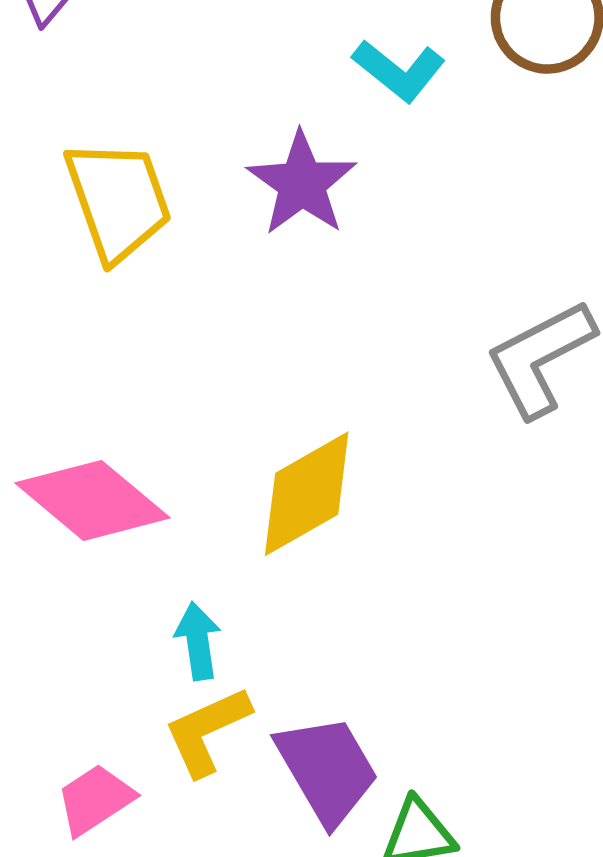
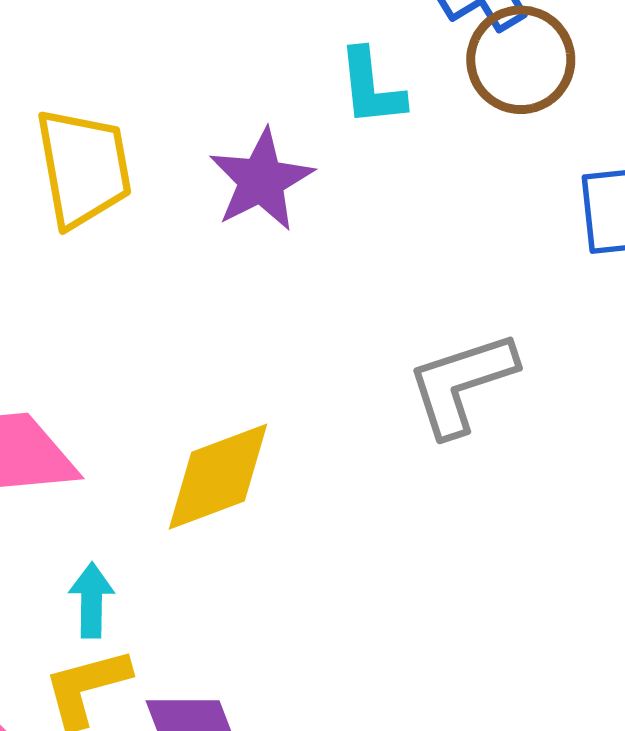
cyan L-shape: (399, 70) -> (371, 87), turned 36

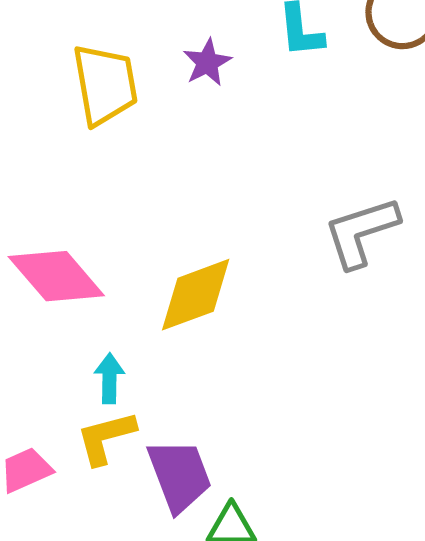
purple star: (261, 180) -> (207, 62), moved, size x0.7

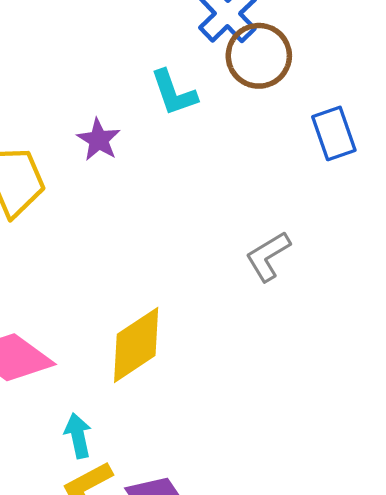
gray L-shape: (361, 232) -> (268, 256), size x0.7

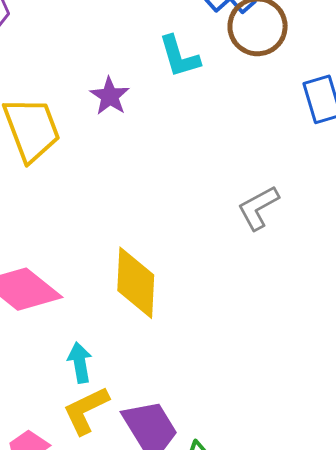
yellow diamond: (136, 345) -> (136, 283), turned -56

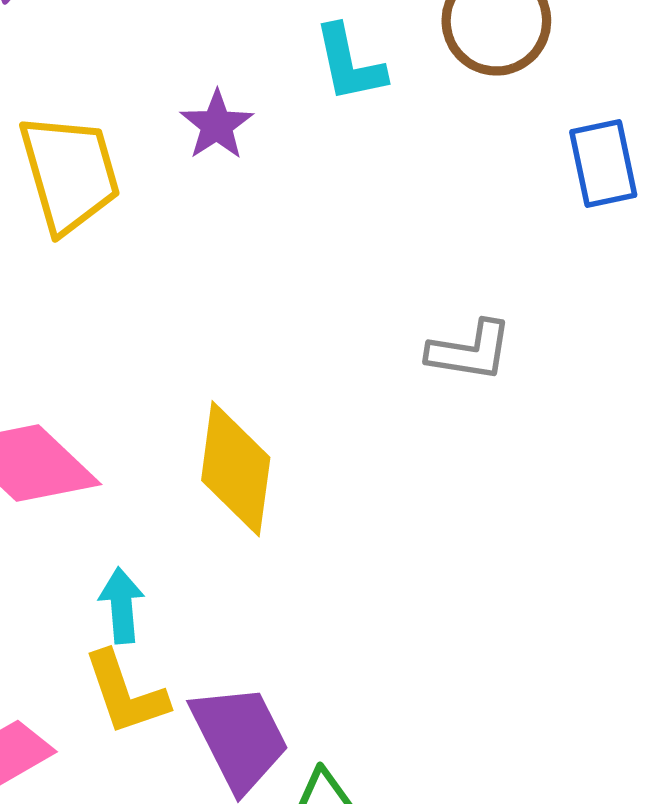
gray L-shape: (258, 208) -> (470, 351), turned -147
yellow L-shape: (86, 410) -> (125, 693), turned -88

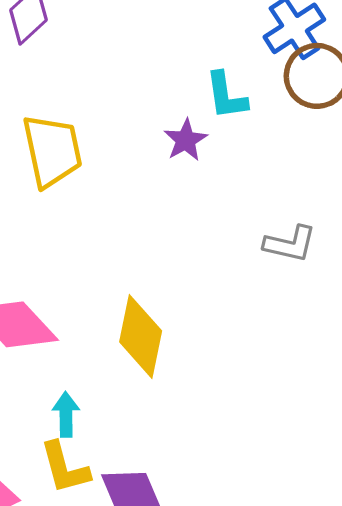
purple star: (217, 125) -> (186, 140), moved
gray L-shape: (470, 351) -> (290, 244), moved

